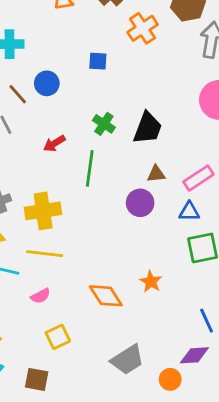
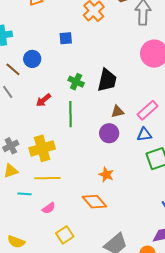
orange star: (151, 282) -> (106, 175), moved

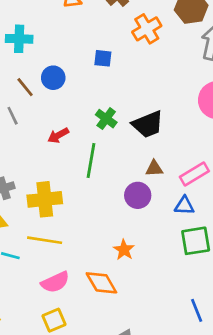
black trapezoid: (107, 80) -> (148, 124), turned 45
pink semicircle: (49, 208) -> (55, 282), moved, size x1.5

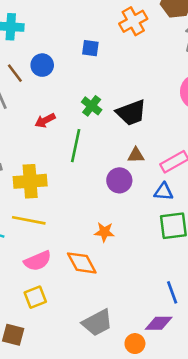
orange star: (124, 250) -> (104, 232), turned -30

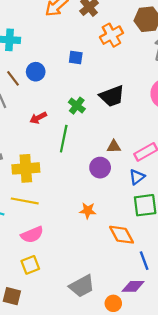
black trapezoid: (131, 113) -> (112, 96), moved
blue triangle: (164, 192) -> (137, 177), turned -42
orange diamond: (82, 263) -> (121, 235), moved

